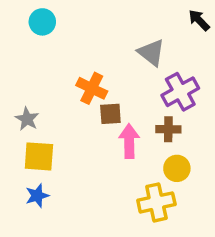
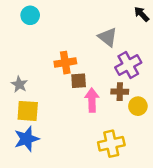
orange cross: (92, 88) -> (65, 63), turned -35
yellow circle: (177, 168) -> (138, 106), moved
blue star: (37, 196) -> (27, 139), size x1.5

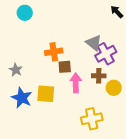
gray triangle: (108, 37) -> (94, 43), moved
yellow square: (28, 111) -> (46, 94), moved
blue star: (27, 139) -> (22, 98), moved, turned -30

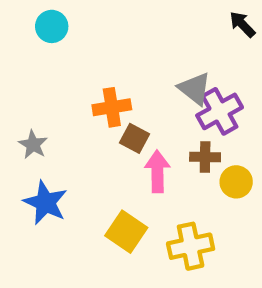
brown square: (65, 67) -> (135, 138), turned 32
yellow square: (46, 94) -> (126, 232), moved, turned 30

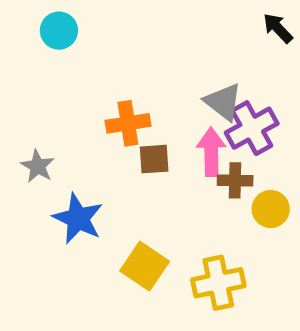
brown square: (135, 138) -> (154, 159), turned -32
pink arrow: (157, 172) -> (211, 152), moved
blue star: (45, 203) -> (78, 219), moved

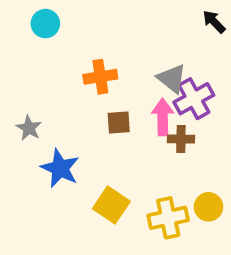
orange cross: (128, 123) -> (100, 77), moved
yellow circle: (271, 209) -> (208, 207), moved

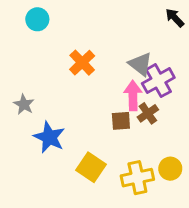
orange cross: (100, 77) -> (82, 63), turned -35
brown square: (119, 123) -> (121, 121), moved
brown cross: (181, 139) -> (148, 113), turned -36

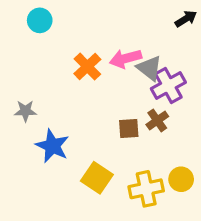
black arrow: (175, 18) -> (186, 19), turned 102
pink arrow: (133, 95) -> (125, 59), moved, turned -104
gray star: (24, 104) -> (25, 111), turned -30

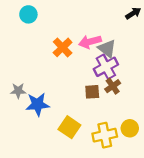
purple cross: (168, 86) -> (106, 67), moved
gray star: (25, 111) -> (18, 91), moved
blue star: (52, 146) -> (38, 104), turned -30

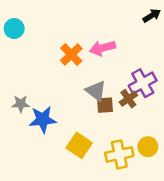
cyan circle: (28, 14) -> (14, 29), moved
gray triangle: (107, 49) -> (96, 91), moved
purple cross: (106, 67) -> (143, 83), moved

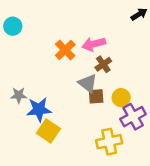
purple cross: (143, 83) -> (133, 117), moved
brown cross: (128, 99) -> (103, 64), moved
yellow square: (79, 145) -> (48, 131), moved
yellow circle: (148, 147) -> (121, 98), moved

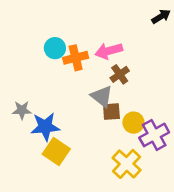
cyan circle: (13, 26) -> (55, 48), moved
orange cross: (65, 50) -> (76, 58), turned 30
yellow circle: (121, 98) -> (133, 123), moved
yellow cross: (109, 142) -> (127, 164), turned -35

